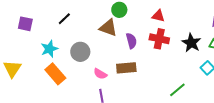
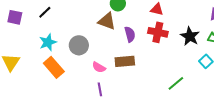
black line: (64, 19) -> (45, 12), moved
purple square: (25, 24) -> (15, 17), moved

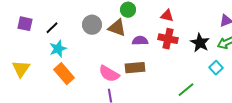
black line: (45, 12) -> (52, 28), moved
purple semicircle: (130, 34) -> (140, 41), turned -77
gray circle: (79, 45) -> (92, 25), moved
pink semicircle: (99, 67) -> (109, 74), size x1.5

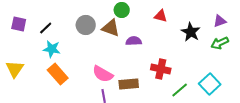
red cross: (168, 39) -> (161, 69), moved
black star: (200, 43) -> (191, 32), moved
cyan star: (58, 49) -> (52, 49), turned 30
brown rectangle: (135, 68) -> (129, 84), moved
cyan square: (216, 68) -> (210, 84), moved, size x1.5

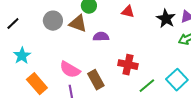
black star: (191, 32) -> (166, 19), moved
cyan star: (52, 49) -> (22, 56), moved, turned 30
orange rectangle: (58, 74) -> (37, 84), moved
brown rectangle: (129, 84) -> (96, 80), turned 66

